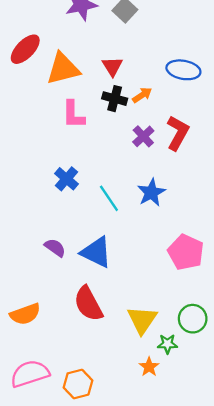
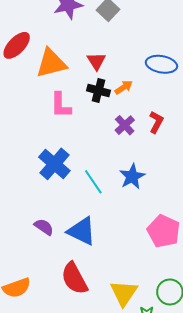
red L-shape: (178, 133) -> (156, 122), size x0.7
blue cross: (67, 179) -> (54, 164), size x1.4

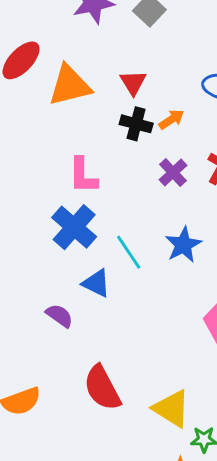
pink L-shape: (61, 105) -> (83, 175), moved
blue triangle: (82, 231) -> (96, 283), moved, size x0.7
yellow triangle: (124, 293) -> (172, 409), turned -32

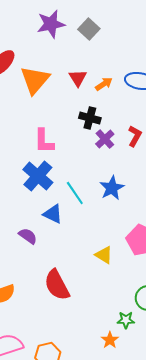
orange triangle: (70, 85) -> (35, 80), turned -36
orange arrow: (172, 119) -> (104, 84), moved
black cross: (136, 124) -> (90, 118), moved
yellow triangle: (172, 409) -> (104, 255), moved, size x0.7

